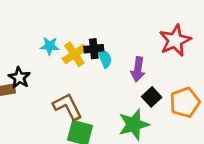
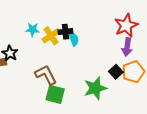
purple arrow: (138, 69) -> (127, 47), moved
black square: (152, 97) -> (116, 72), moved

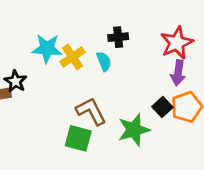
cyan star: (32, 30) -> (47, 48), size x1.5
black cross: (65, 32) -> (118, 37), moved
brown L-shape: (46, 75) -> (91, 111), moved

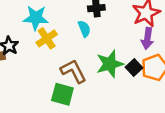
yellow cross: (73, 57) -> (47, 38), moved
green star: (134, 130) -> (110, 64), moved

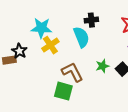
cyan semicircle: (84, 29) -> (81, 37), size x1.5
green star: (110, 64) -> (102, 66), size x0.6

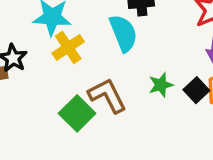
green square: (63, 91) -> (77, 113), moved, turned 30

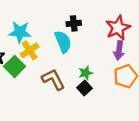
black square: (196, 90) -> (85, 88), moved
green square: (77, 113) -> (15, 66), moved

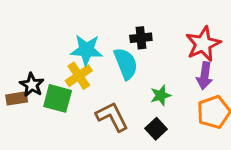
cyan star: (20, 32) -> (86, 50), moved
green square: (15, 66) -> (58, 98), turned -30
green star: (86, 73) -> (161, 95), moved

